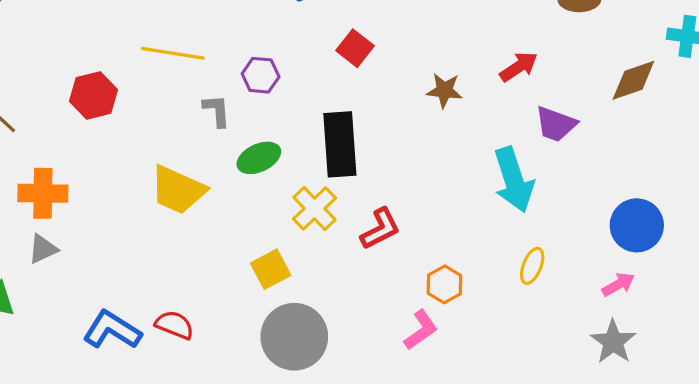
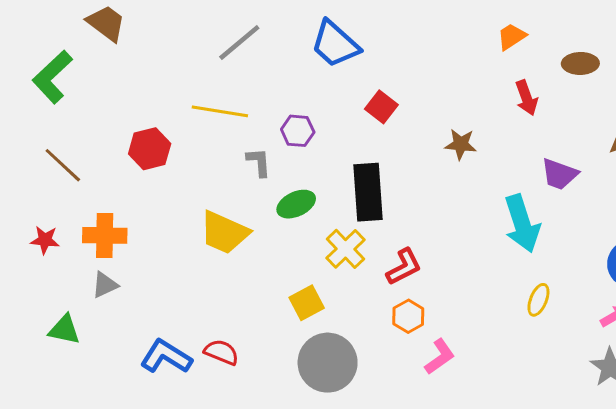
red arrow: (519, 67) -> (526, 98), moved, turned 104
orange hexagon: (444, 284) -> (408, 316), moved

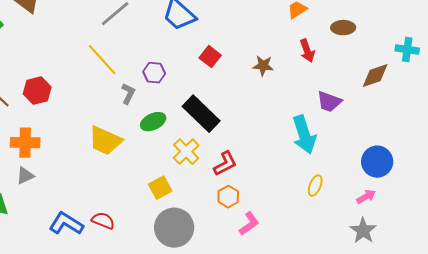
yellow line: (220, 111) -> (102, 60), turned 39
brown star: (461, 144) -> (263, 66), moved
red hexagon: (150, 149) -> (37, 91), moved
gray L-shape: (259, 162) -> (128, 94), turned 30
black rectangle: (368, 192) -> (201, 114), turned -42

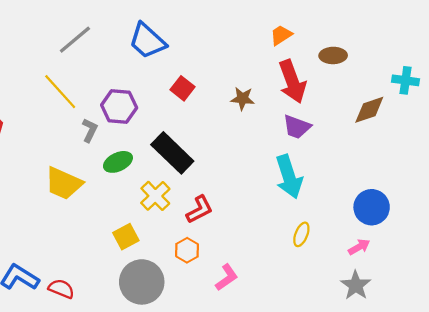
red arrow: (307, 51) -> (292, 82), size x1.6
purple hexagon: (154, 73) -> (119, 106), size x1.4
purple trapezoid: (329, 102) -> (297, 127), moved
orange hexagon: (228, 197) -> (187, 250), moved
red semicircle: (103, 221) -> (61, 289), moved

